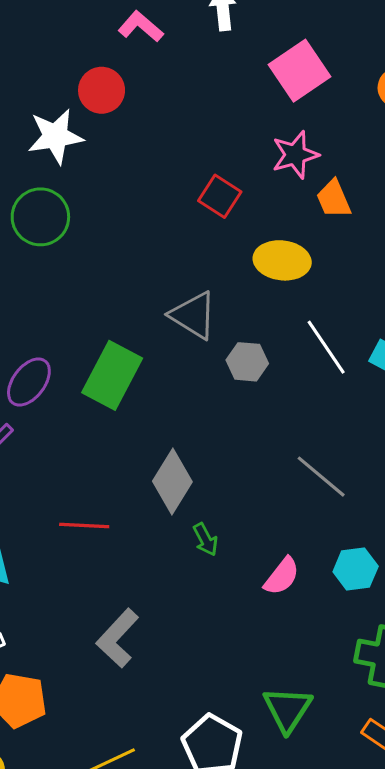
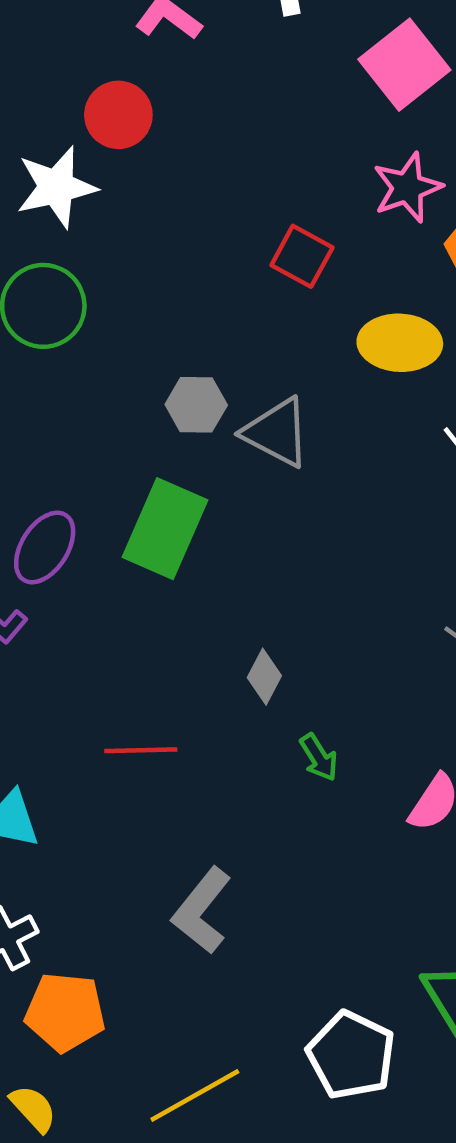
gray hexagon: (247, 362) -> (196, 405), moved
gray diamond: (172, 482) -> (264, 677), size x0.6

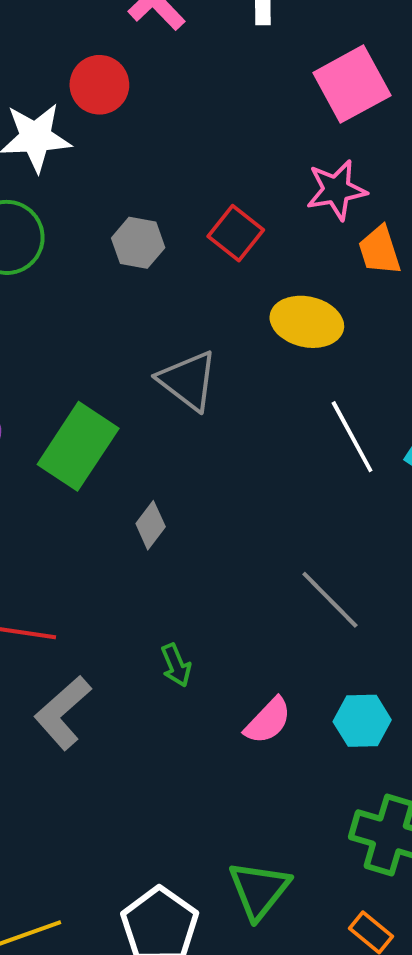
gray hexagon: (196, 405) -> (138, 243), moved
gray diamond: (264, 677) -> (151, 525), moved
gray L-shape: (202, 911) -> (63, 713), moved

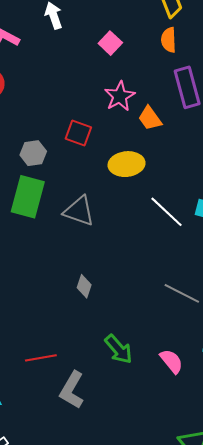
pink square: (352, 84) -> (110, 43), size x0.6
green rectangle: (78, 446) -> (28, 197), moved
green arrow: (176, 665) -> (119, 349), size x1.5
pink semicircle: (268, 721) -> (171, 361), turned -64

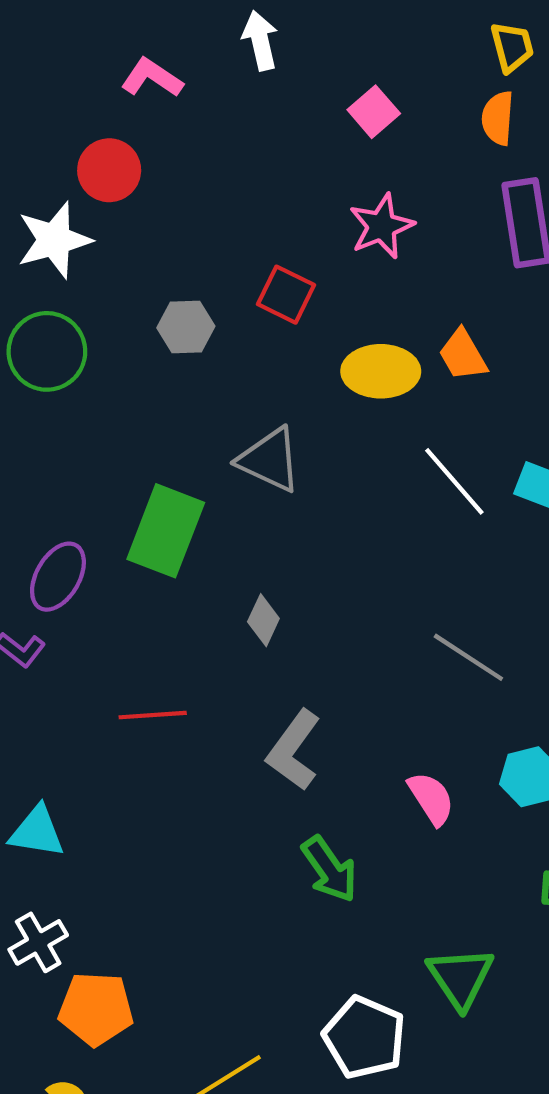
orange trapezoid: (150, 118) -> (463, 355), moved
green rectangle: (28, 197) -> (166, 531), moved
green arrow: (119, 349) -> (329, 869), moved
red line: (41, 358) -> (153, 715), moved
gray L-shape: (72, 390) -> (294, 750), moved

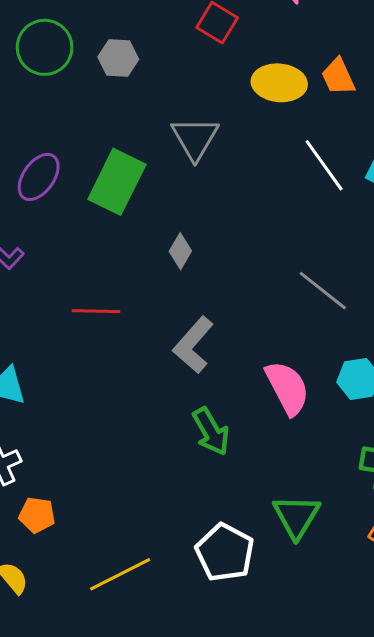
gray hexagon: (186, 327) -> (118, 58), moved
gray triangle: (270, 460) -> (195, 138), turned 30
purple ellipse: (58, 577) -> (39, 177), moved
pink semicircle: (431, 798) -> (287, 388), size x1.4
orange pentagon: (96, 1009) -> (37, 515), size x0.7

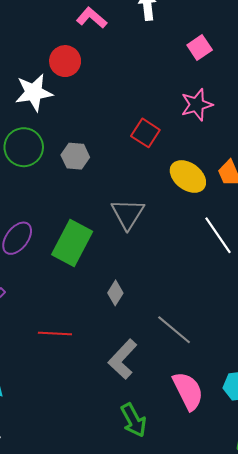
yellow ellipse: (279, 83) -> (188, 176), turned 30
gray line: (323, 291) -> (174, 330), moved

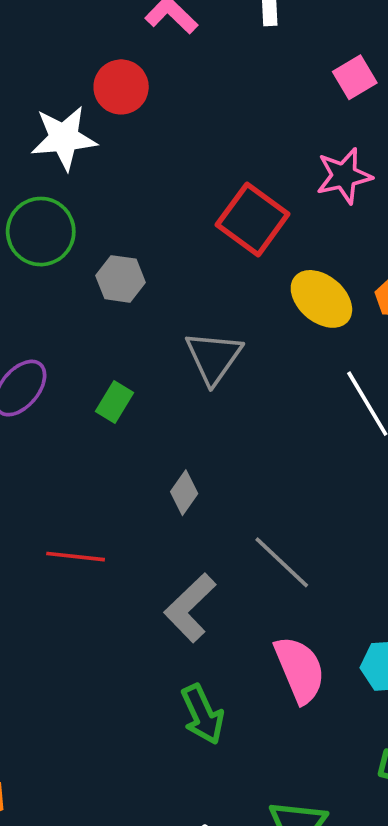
red square: (145, 133) -> (253, 219), size x1.4
gray hexagon: (75, 156) -> (121, 279), moved
green rectangle: (72, 243) -> (115, 402), size x0.5

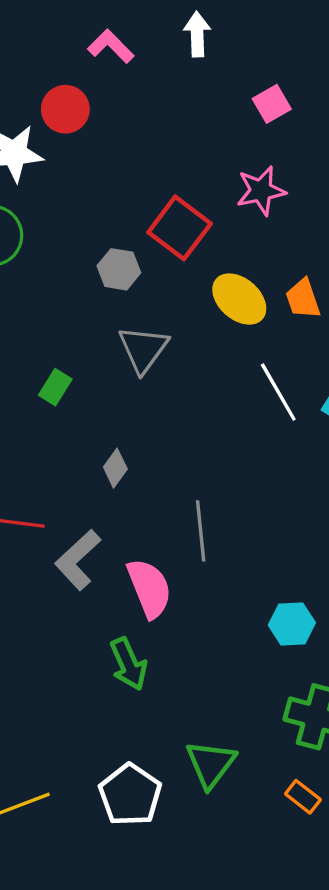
gray hexagon: (121, 279) -> (119, 269), moved
gray line: (282, 562) -> (201, 531), turned 40
gray L-shape: (190, 608) -> (78, 560), moved
pink semicircle: (300, 670) -> (149, 588), moved

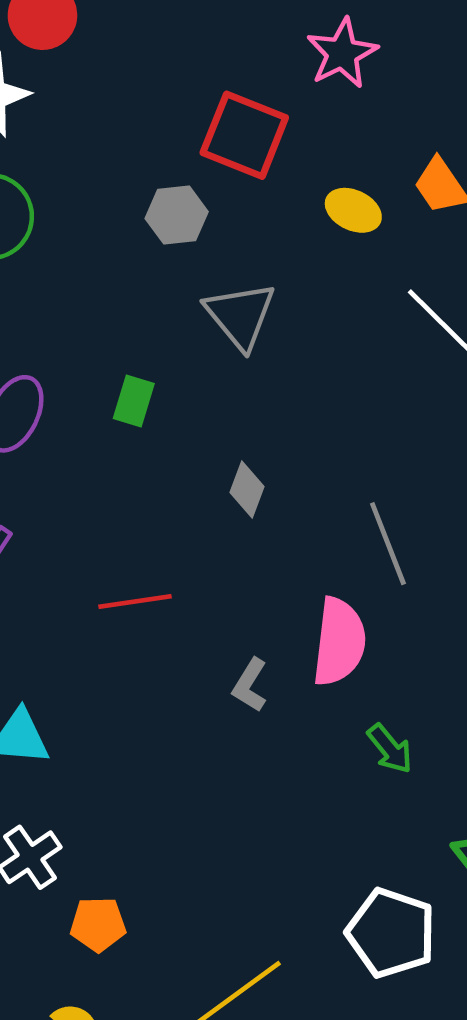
yellow ellipse: (239, 299) -> (353, 210), size x0.7
gray L-shape: (78, 560) -> (250, 685), moved, size x0.6
pink semicircle: (149, 588) -> (339, 642), turned 44
green arrow: (129, 664) -> (390, 749), moved, size x0.7

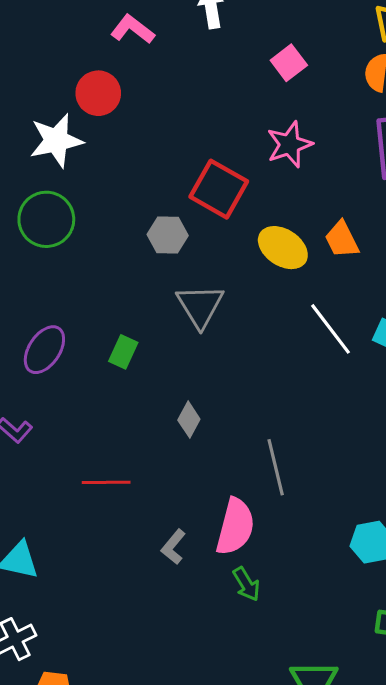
yellow ellipse: (353, 210) -> (283, 248), size x1.4
green arrow: (390, 749) -> (246, 584), moved

